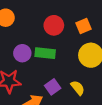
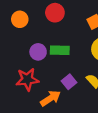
red circle: (54, 25) -> (55, 13), moved

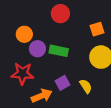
orange circle: (20, 19) -> (24, 34), moved

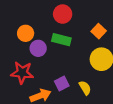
orange square: (97, 29) -> (99, 31), turned -32
green rectangle: (59, 51) -> (61, 40), moved

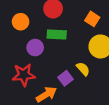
orange circle: (26, 33) -> (21, 22), moved
yellow semicircle: (85, 88) -> (83, 69), moved

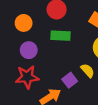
purple circle: (35, 48) -> (29, 50), moved

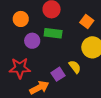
purple circle: (29, 50) -> (32, 41), moved

